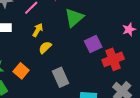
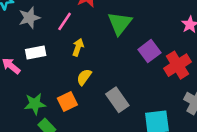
yellow semicircle: (45, 47) -> (84, 77), moved
orange square: (21, 71) -> (67, 101), turned 35

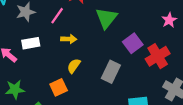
yellow arrow: (78, 47) -> (69, 39), turned 72
gray rectangle: (117, 100) -> (111, 72), moved, turned 60
green star: (35, 104) -> (15, 89), moved

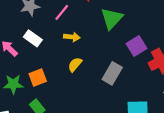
white rectangle: (31, 43) -> (33, 38), turned 42
orange square: (59, 87) -> (38, 77), moved

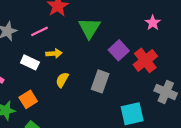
pink line: (62, 12) -> (39, 31), turned 36
white rectangle: (33, 38) -> (30, 62), moved

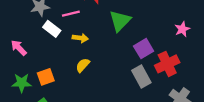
white rectangle: (30, 62) -> (52, 29), moved
gray rectangle: (100, 81) -> (141, 77), moved, turned -60

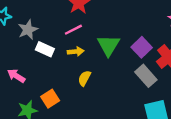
pink line: (71, 14) -> (73, 30), moved
green triangle: (120, 21) -> (109, 45), moved

